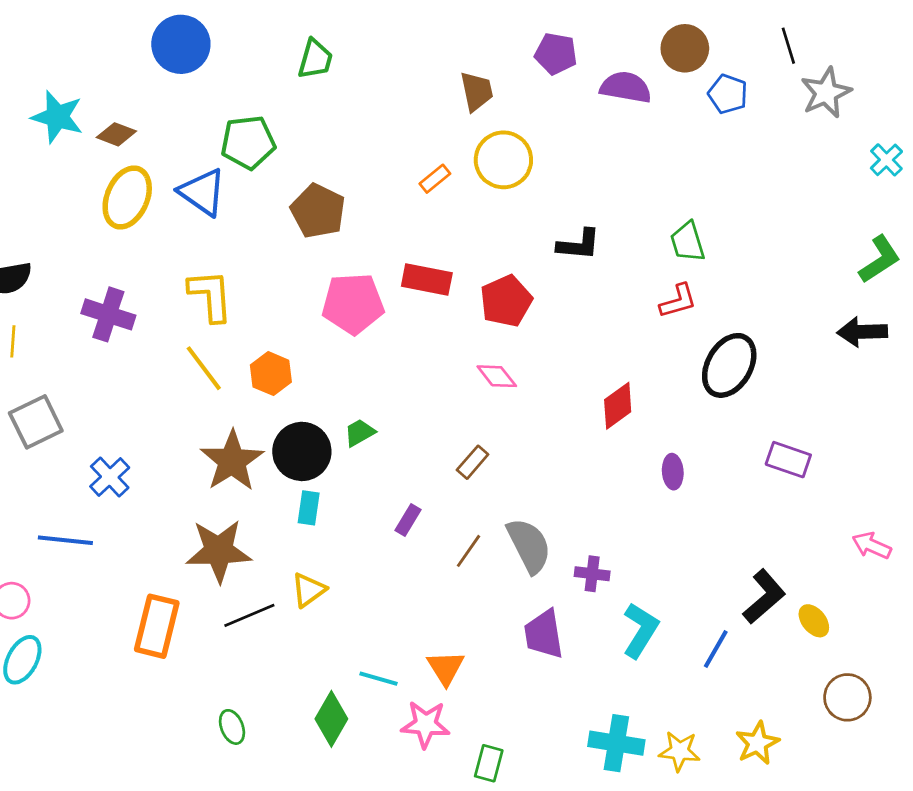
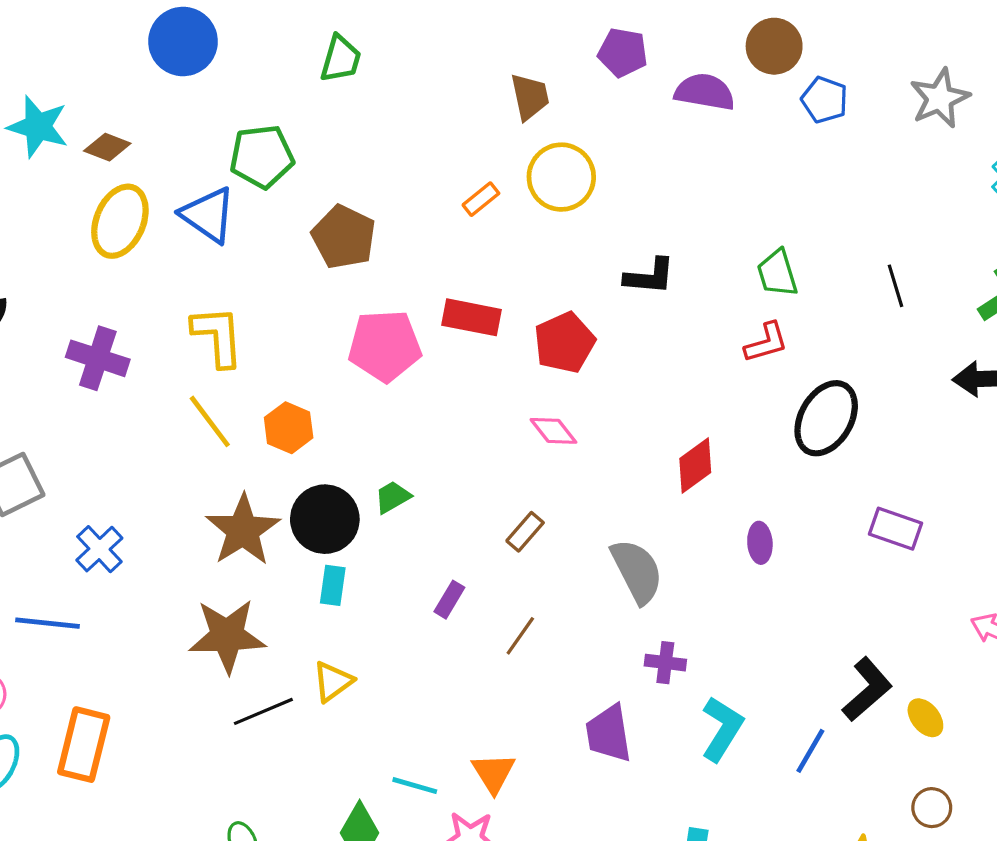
black line: (788, 46) -> (896, 286), moved
gray semicircle: (529, 546) -> (637, 571), moved
orange rectangle: (157, 626) -> (84, 745), moved
brown circle: (847, 697) -> (932, 808), moved, size x0.7

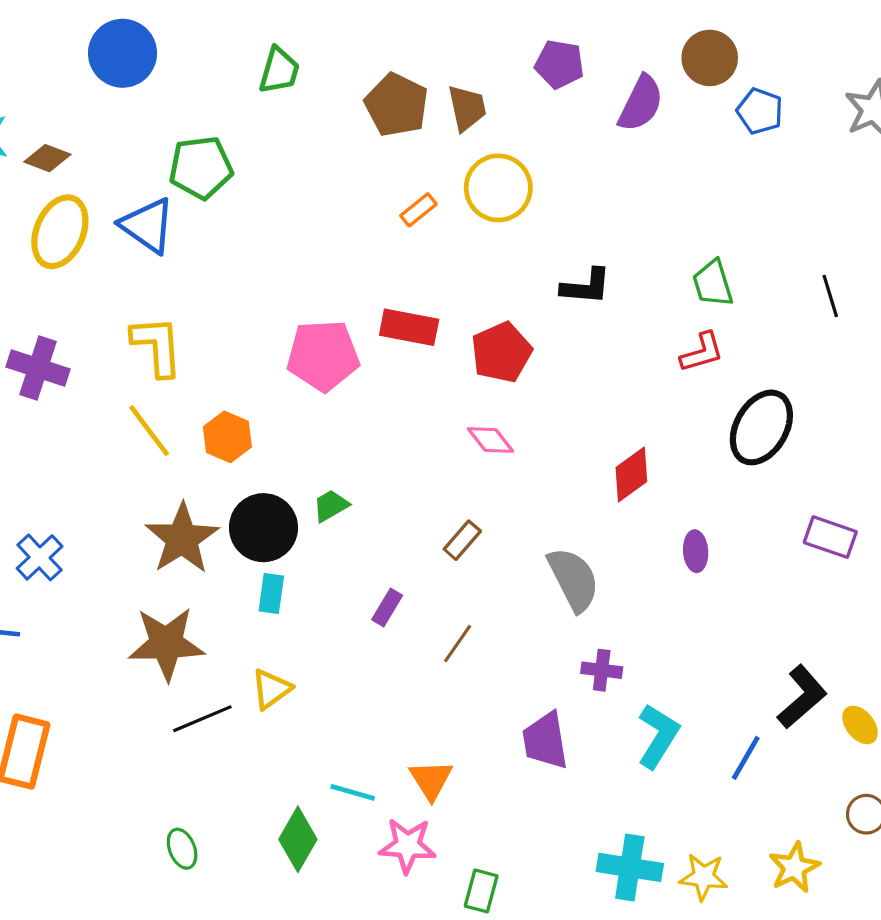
purple semicircle: (705, 92) -> (641, 103), turned 106
brown pentagon: (344, 237) -> (397, 105), moved

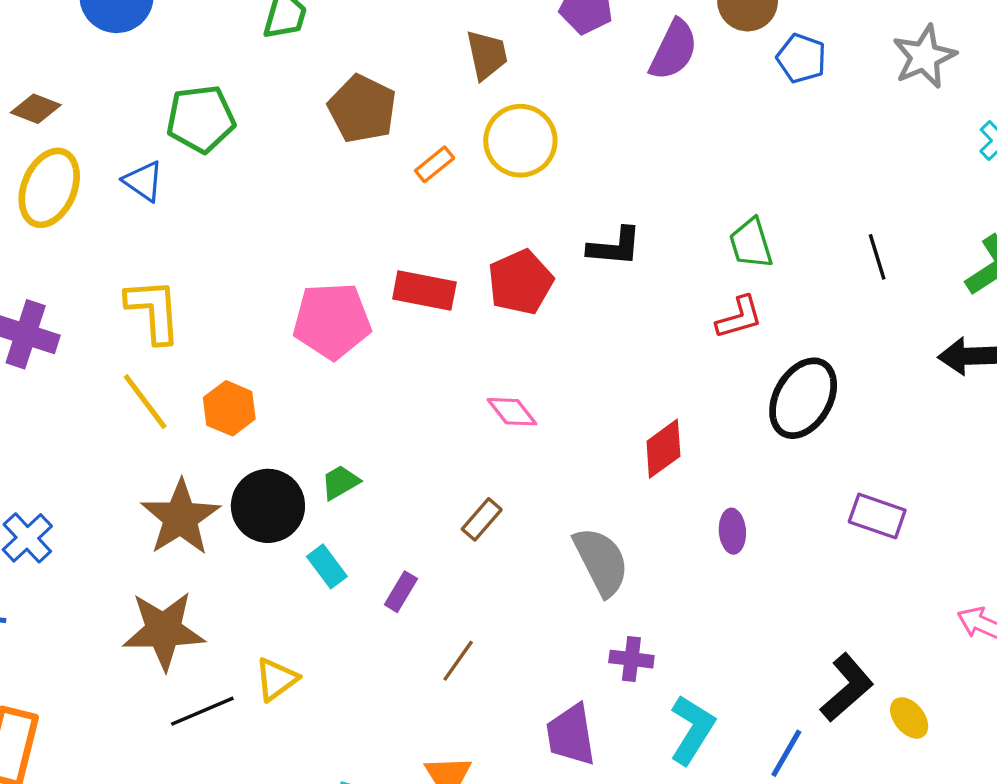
brown pentagon: (397, 105) -> (362, 109), moved
blue triangle: (148, 225) -> (143, 181), size x0.7
red pentagon: (501, 352) -> (520, 282), moved
cyan rectangle: (271, 593) -> (327, 566), moved, turned -45
brown line: (458, 644) -> (458, 661), moved

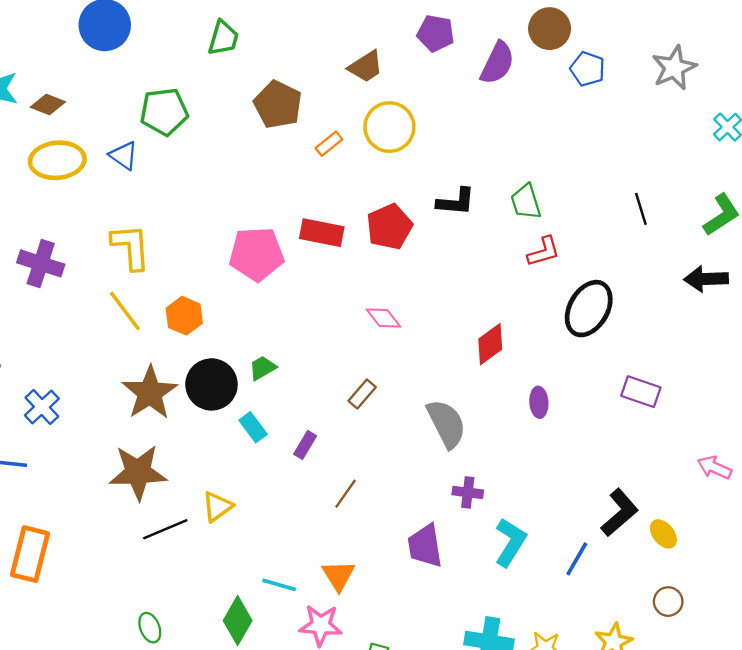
brown trapezoid: (487, 55) -> (366, 67), turned 69
yellow ellipse: (49, 188) -> (57, 160), turned 62
green trapezoid: (751, 243) -> (526, 202), moved

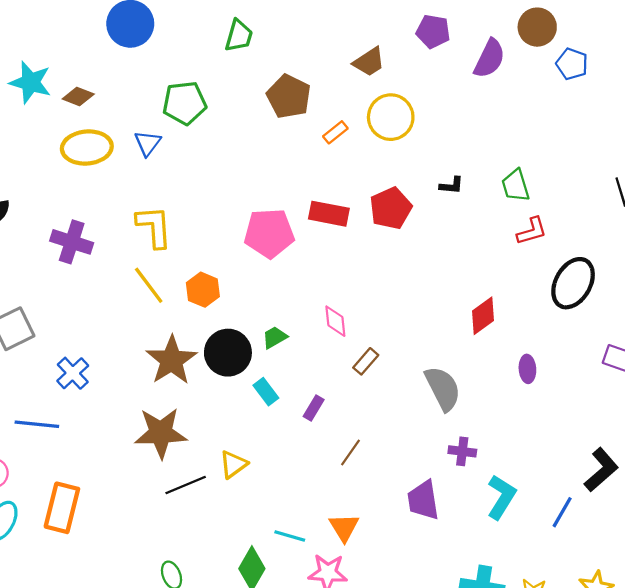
blue triangle: (124, 156) -> (148, 143), turned 32
black L-shape: (456, 202) -> (451, 185), size x0.7
pink diamond: (383, 318) -> (335, 321), moved, turned 32

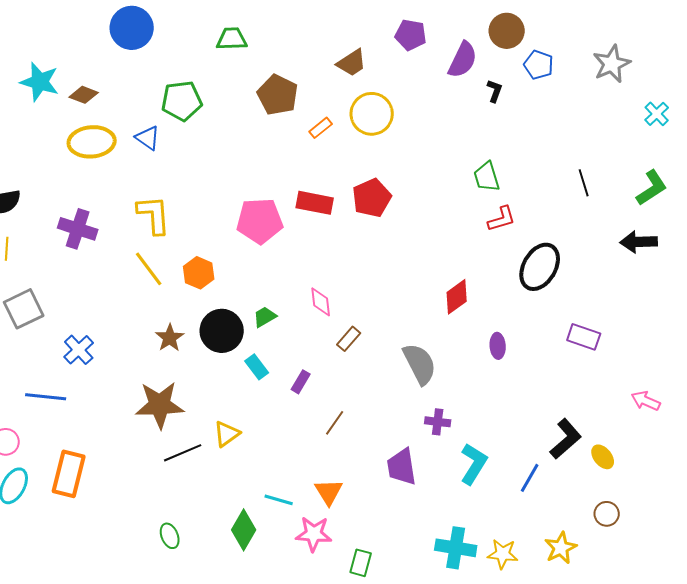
green trapezoid: (239, 36) -> (232, 39), turned -108
blue triangle: (148, 143) -> (148, 138), turned -32
black L-shape: (451, 185) -> (495, 91), moved, turned -75
brown star: (171, 360) -> (170, 338), size x0.6

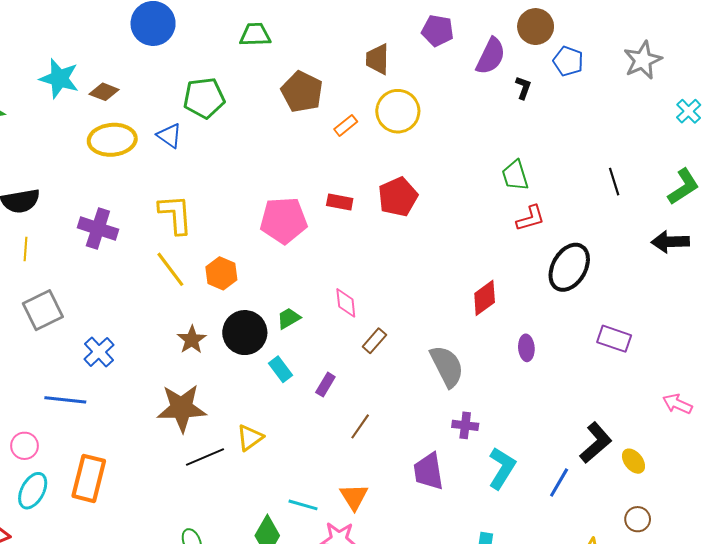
brown trapezoid: (352, 63) -> (377, 59), turned 124
red rectangle: (315, 203) -> (340, 202), size x0.7

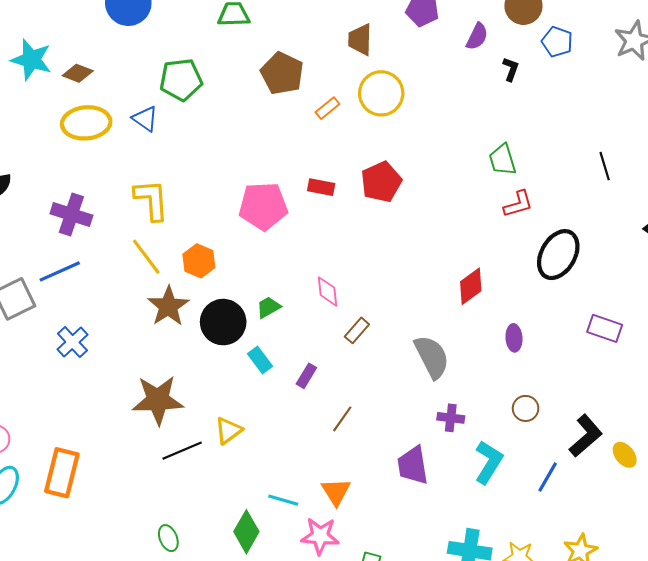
purple semicircle: (491, 56) -> (477, 36), size x0.7
brown star: (192, 340) -> (168, 306), moved, size x1.4
blue line: (65, 400) -> (60, 271), moved, turned -30
brown circle: (638, 519) -> (526, 408), moved

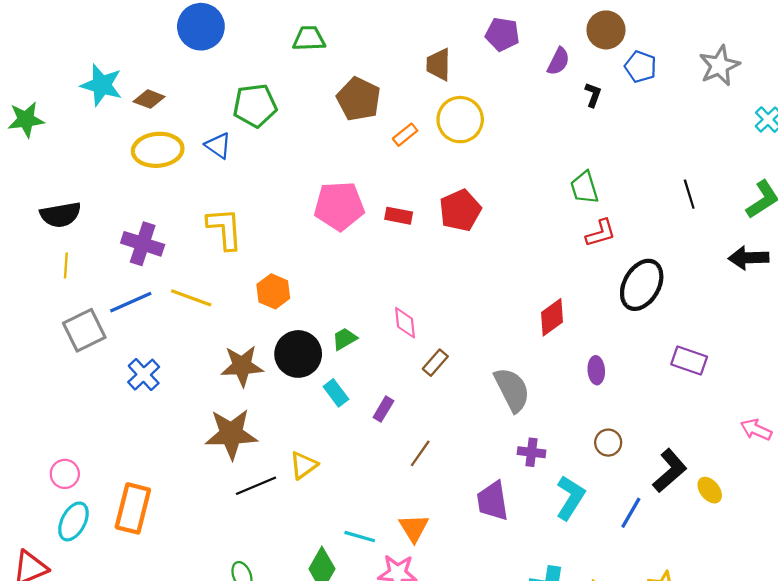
pink pentagon: (263, 206) -> (339, 206), moved
yellow line: (146, 257) -> (191, 298), moved, turned -33
brown star: (168, 306) -> (242, 366), moved, turned 30

